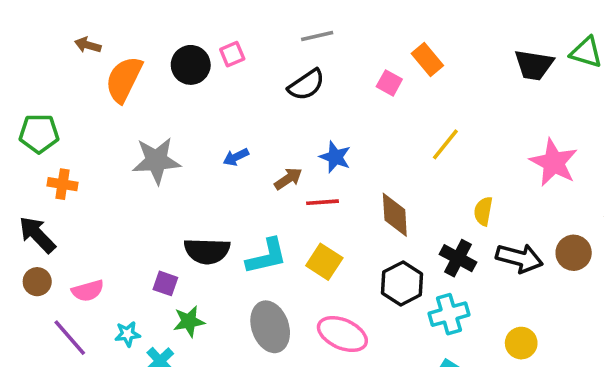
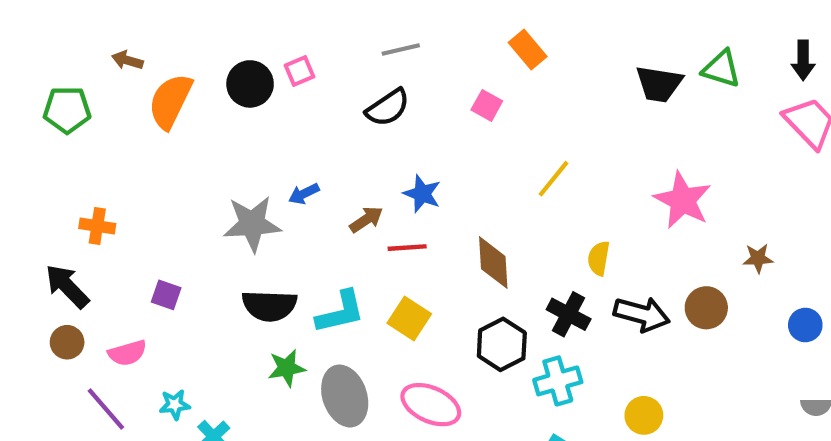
orange rectangle: (427, 60) -> (528, 50), moved
green pentagon: (39, 134) -> (67, 110), moved
gray star: (156, 161) -> (252, 224), moved
purple square: (165, 283) -> (166, 295), moved
green star: (189, 321) -> (287, 368), moved

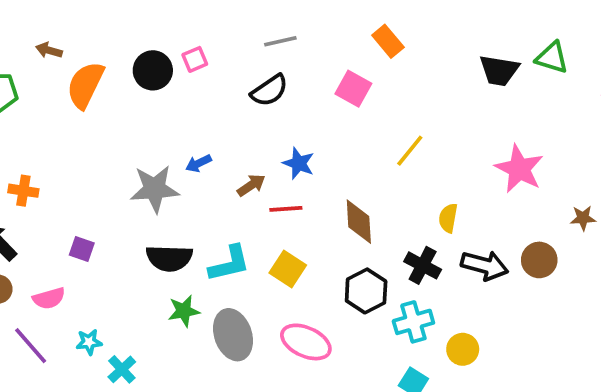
pink square: (487, 105) -> (353, 89), size x1.4
yellow circle: (644, 415) -> (463, 349), moved

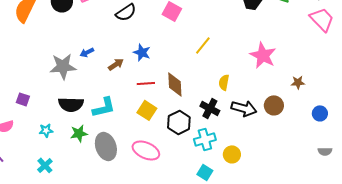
red line: (286, 209) -> (146, 83), moved
yellow square: (288, 269) -> (147, 110), moved
cyan star: (89, 342) -> (46, 130), moved

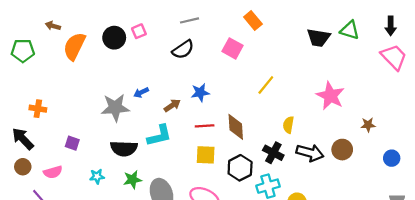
blue star: (142, 52) -> (200, 93), turned -30
cyan L-shape: (104, 107) -> (159, 136), moved
yellow square: (147, 110) -> (206, 155), turned -30

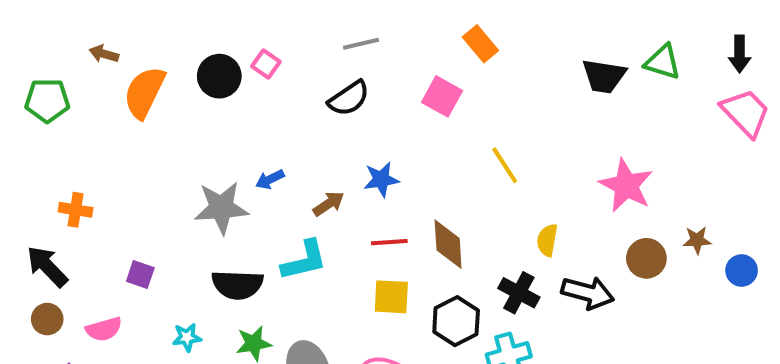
pink square: (139, 31) -> (266, 64), turned -32
yellow line: (266, 85) -> (505, 165), turned -72
brown circle: (342, 150) -> (646, 258), moved
blue circle: (392, 158) -> (742, 270), moved

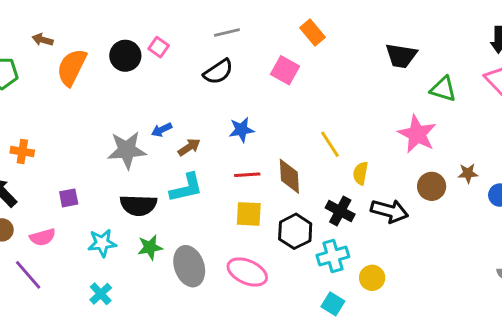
green triangle: (663, 62) -> (443, 89), moved
yellow line: (505, 165) -> (330, 144), moved
brown arrow: (329, 204) -> (189, 147), moved
purple square: (140, 275) -> (69, 198), turned -30
cyan star: (187, 337) -> (102, 243), size x1.4

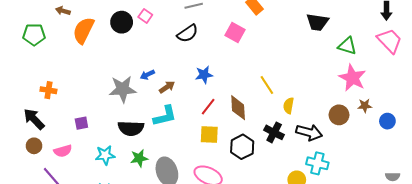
pink star: (417, 134) -> (352, 78), moved
red line: (247, 175) -> (208, 107), turned -48
cyan cross: (333, 256) -> (317, 163), moved, turned 30

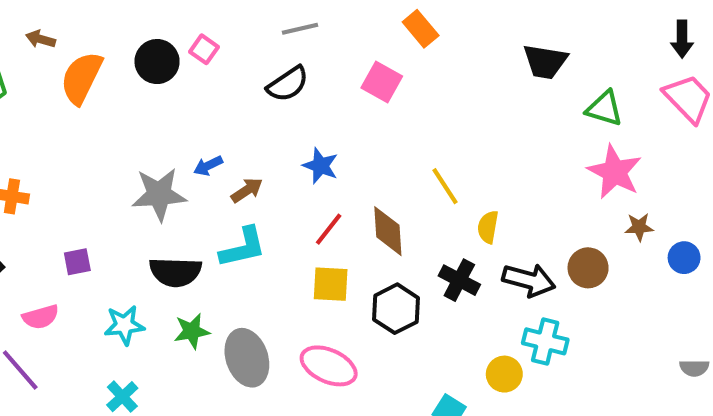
blue star: (204, 75) -> (320, 166), turned 30
brown circle: (339, 115) -> (588, 268), moved

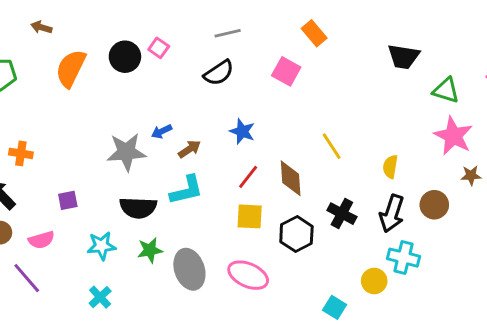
brown arrow: (41, 39) -> (41, 27), moved
yellow semicircle: (488, 227) -> (390, 167), moved
black arrow: (529, 280) -> (392, 214), turned 93

